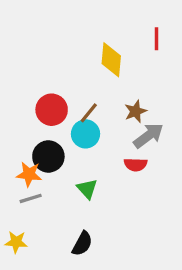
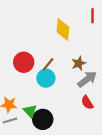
black circle: (48, 156) -> (43, 119), moved
red semicircle: (136, 165) -> (87, 102), moved, turned 56
green triangle: (87, 189) -> (30, 111), moved

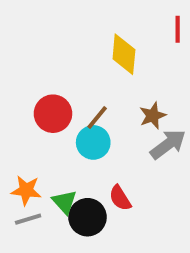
red semicircle: (87, 102) -> (120, 198), moved

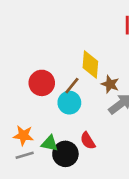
yellow diamond: (124, 54) -> (90, 64), moved
brown star: (153, 116) -> (110, 84), turned -30
green triangle: (64, 202) -> (50, 143), turned -36

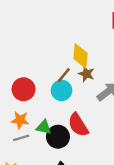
red circle: (42, 83) -> (24, 89), moved
brown star: (110, 84) -> (86, 74), moved
red semicircle: (88, 141) -> (78, 125), size x1.5

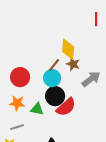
red semicircle: (78, 125) -> (66, 107), turned -100
black circle: (58, 137) -> (55, 96), moved
gray line: (21, 138) -> (17, 127), moved

